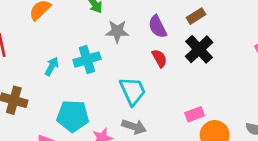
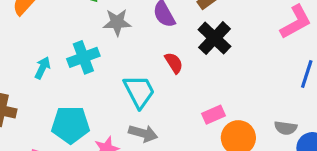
red semicircle: (159, 58) -> (174, 63), moved

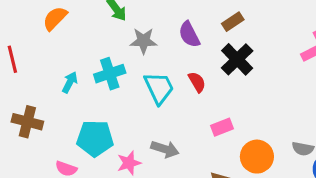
cyan trapezoid: (139, 91) -> (159, 88), moved
pink rectangle: (213, 115) -> (222, 127), moved

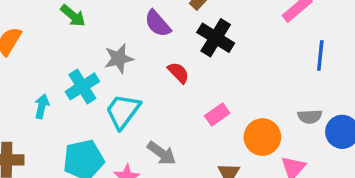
gray star: (143, 41) -> (119, 59), moved
cyan trapezoid: (159, 88) -> (123, 111), moved, turned -104
gray arrow: (165, 149) -> (161, 153), turned 32

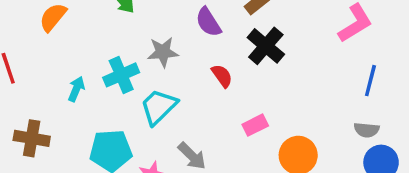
gray semicircle: (310, 117) -> (367, 130), moved

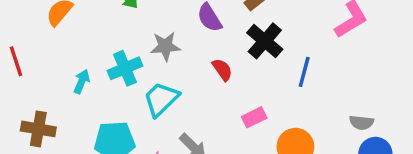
blue line: (370, 81) -> (304, 72), moved

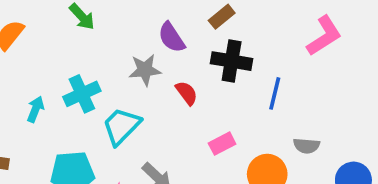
black cross: (265, 41) -> (232, 61), turned -30
gray star: (165, 46) -> (145, 70), moved
gray semicircle: (362, 123) -> (307, 146), moved

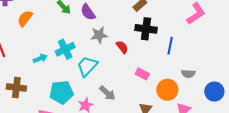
purple semicircle: (172, 37) -> (88, 12), moved
cyan arrow: (35, 109) -> (40, 58), turned 48
pink rectangle: (222, 144) -> (142, 74), turned 56

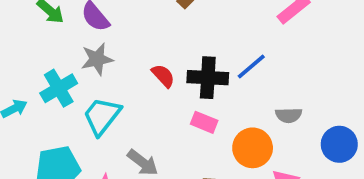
black cross: (146, 29) -> (208, 78), moved
gray star: (99, 35) -> (97, 59), moved
blue line: (170, 46) -> (251, 67), turned 42

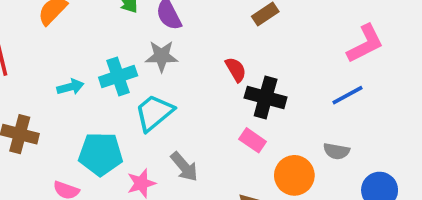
blue line: (251, 67) -> (347, 95), moved
red semicircle: (163, 76) -> (236, 70), moved

